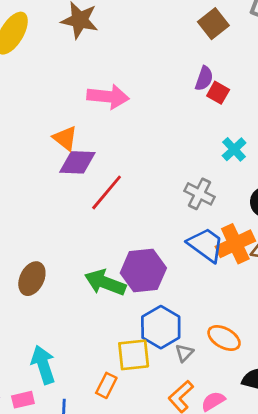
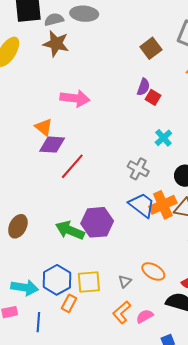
blue hexagon: (161, 327) -> (57, 280), moved
cyan arrow: (43, 365) -> (25, 288), turned 116

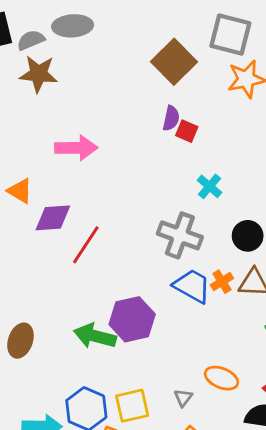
brown square: (151, 48) -> (174, 62), size x1.4
orange triangle: (44, 127) -> (20, 191), moved
gray cross: (138, 169) -> (180, 235), size x1.4
orange cross: (163, 205) -> (222, 282), size x0.6

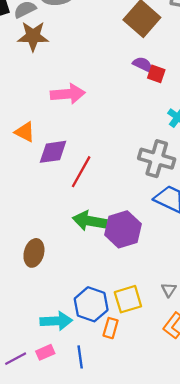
purple semicircle: (171, 118) -> (143, 64), turned -72
green arrow: (95, 336) -> (90, 221), moved

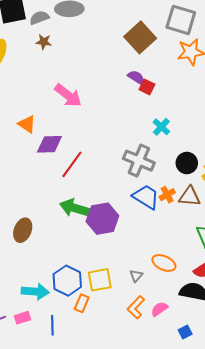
brown star: (33, 36) -> (44, 42), size x0.6
pink arrow: (68, 94) -> (68, 95), turned 36

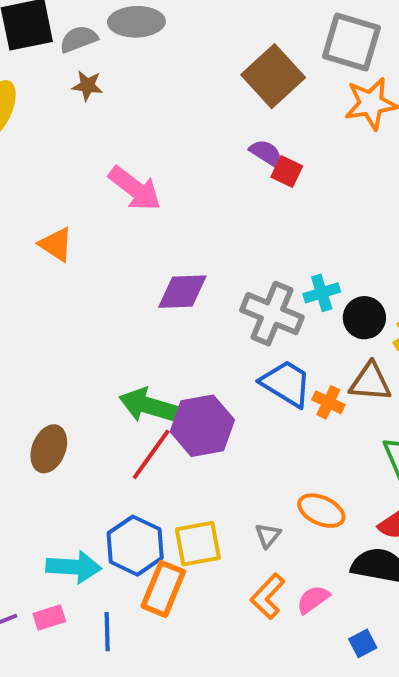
cyan cross: (161, 127) -> (322, 293), moved, turned 30
purple diamond: (49, 144) -> (182, 292), moved
red line: (72, 164) -> (151, 454), moved
orange cross: (167, 195) -> (328, 402), moved, turned -35
orange rectangle: (82, 303) -> (163, 589), size x1.5

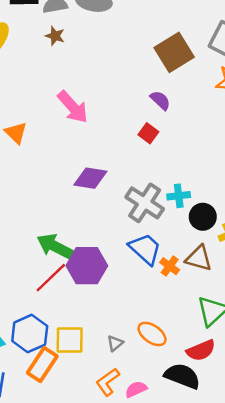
red square: (287, 171) -> (148, 133), moved

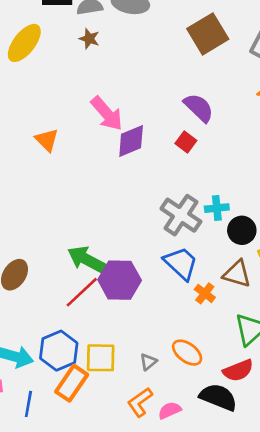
brown square: (174, 52) -> (208, 34), moved
purple semicircle: (160, 100) -> (199, 108), size x1.4
purple diamond: (90, 178) -> (131, 141), moved, turned -32
orange cross: (170, 266) -> (205, 293), moved

